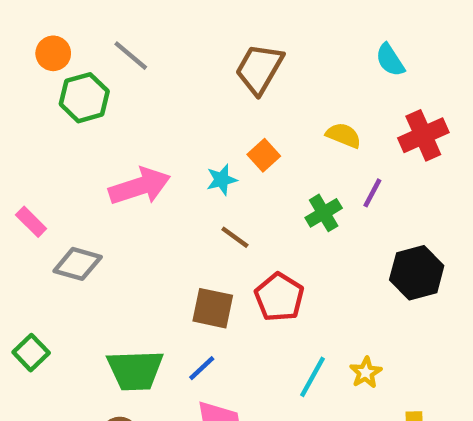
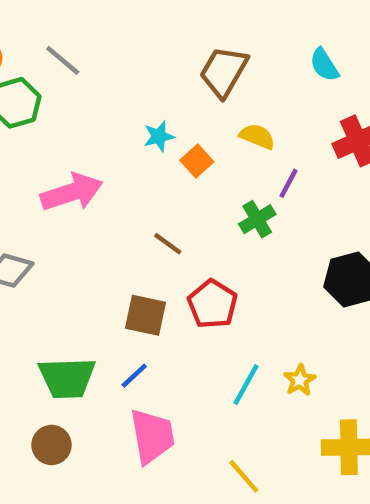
brown trapezoid: (259, 69) -> (224, 72), moved
yellow semicircle: (344, 135) -> (257, 136), moved
cyan star: (222, 180) -> (159, 136), moved
purple line: (372, 193) -> (289, 183), moved

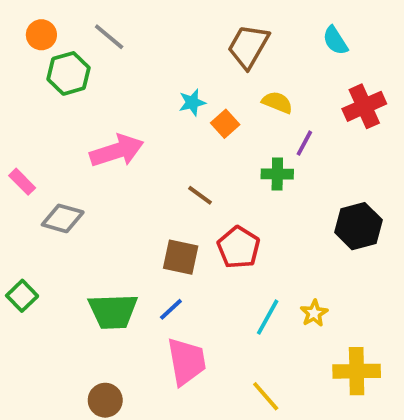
green cross: (257, 219) -> (277, 174), turned 32
brown circle: (51, 445) -> (105, 400), moved

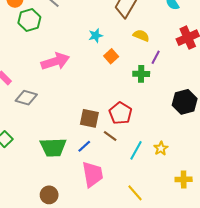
orange square: (225, 124) -> (111, 56), moved
brown line: (200, 195) -> (110, 136), moved
yellow cross: (357, 371) -> (184, 179), size x0.7

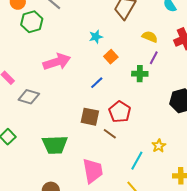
yellow semicircle: (141, 36) -> (150, 37), moved
blue line: (84, 146) -> (97, 83), moved
cyan line: (136, 150) -> (137, 161), moved

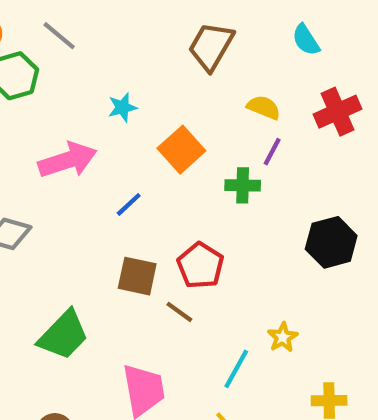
cyan star: (96, 37) -> (122, 107), moved
orange square: (111, 57) -> (181, 150), size x1.5
blue line: (97, 83) -> (129, 204), moved
green trapezoid: (55, 145) -> (63, 335), turned -44

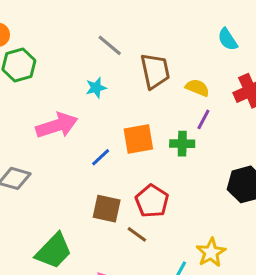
gray line: (59, 36) -> (110, 45), moved
brown trapezoid: (211, 46) -> (155, 71), moved, turned 138
orange square: (181, 150) -> (138, 139), moved, turned 32
yellow star: (283, 337) -> (211, 252), size x1.4

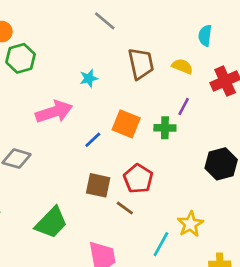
cyan semicircle: (228, 39) -> (205, 36), turned 40
gray line: (110, 45) -> (105, 21), moved
yellow semicircle: (197, 88) -> (182, 66), moved
orange square: (138, 139) -> (126, 124), turned 32

